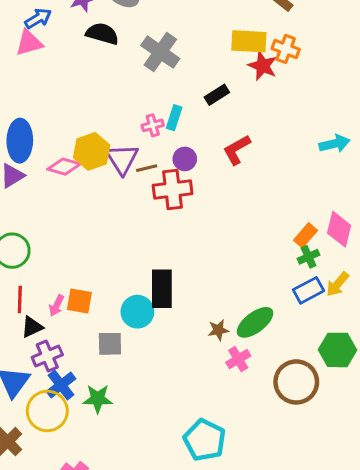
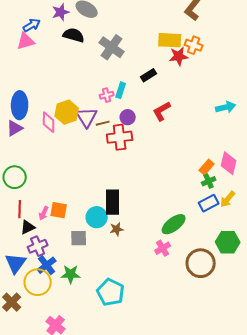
red star: (263, 66) -> (179, 56), turned -30
pink diamond: (64, 167) -> (49, 122), turned 75
brown star: (218, 330) -> (117, 229), moved
cyan pentagon: (205, 440) -> (111, 292), moved

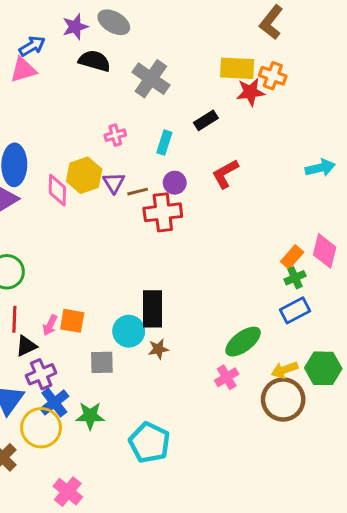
pink cross: (107, 95) -> (115, 135), moved
purple triangle: (87, 117) -> (114, 183), size x0.7
yellow arrow: (228, 199) -> (285, 370), moved, turned 30

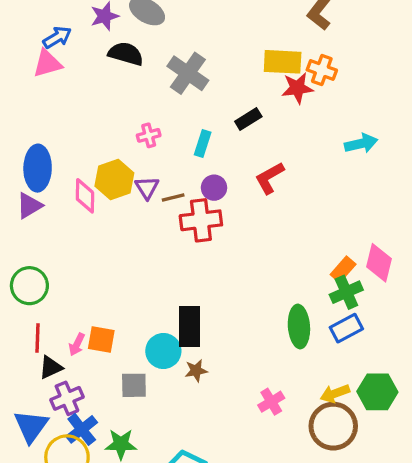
cyan arrow: (320, 168) -> (361, 144), moved
green cross: (295, 278) -> (346, 292), size x1.4
green ellipse: (243, 342) -> (299, 326), moved, turned -57

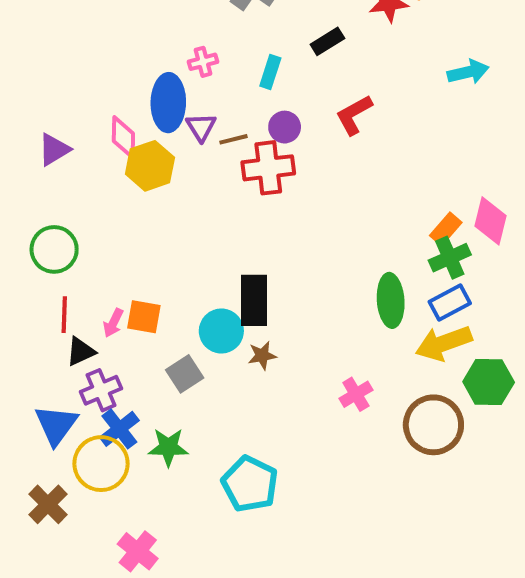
blue ellipse: (38, 168) -> (168, 103), moved
yellow hexagon: (114, 179) -> (150, 166), moved
gray square: (134, 385) -> (185, 374), turned -32
yellow arrow: (335, 393) -> (444, 343), moved, size x1.5

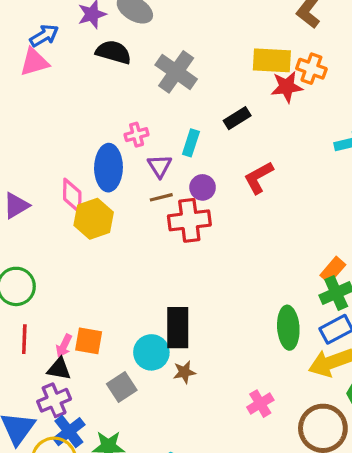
purple triangle: (201, 127) -> (160, 166), moved
black triangle: (81, 351) -> (59, 369), moved, turned 35

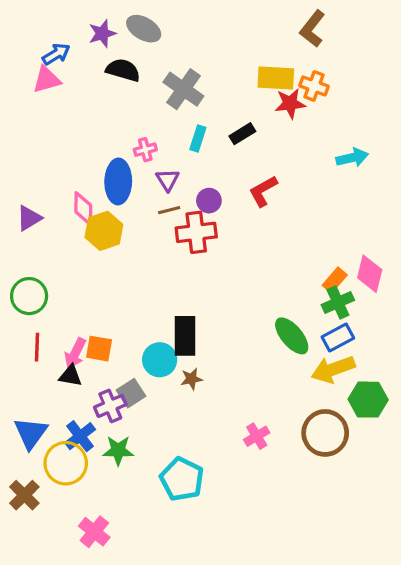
cyan rectangle: (191, 143) -> (198, 138), moved
green ellipse: (288, 328) -> (292, 336), turned -36
pink arrow: (64, 346) -> (75, 353), size x1.4
purple cross: (54, 400) -> (110, 406), moved
pink cross: (260, 404) -> (257, 436), moved

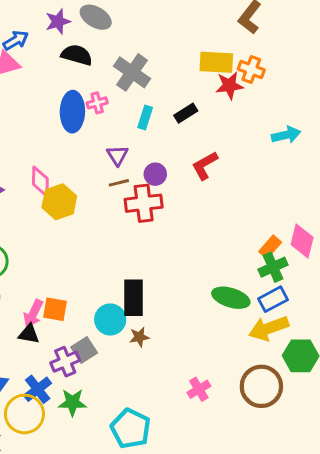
pink cross: (145, 150) -> (97, 103), moved
blue ellipse: (118, 181) -> (72, 112), moved
green ellipse: (292, 336) -> (231, 298), turned -33

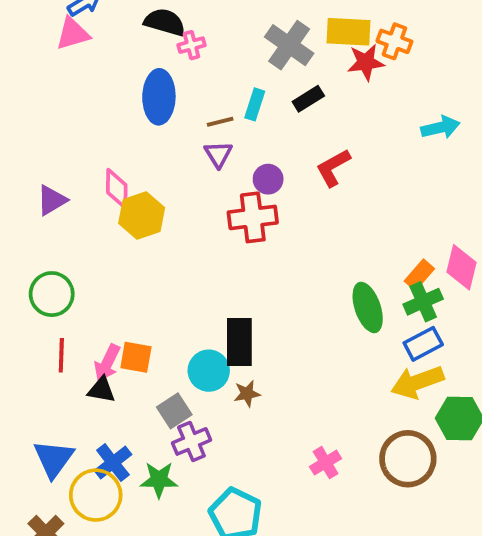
gray cross: (132, 72) -> (289, 45), moved
pink cross: (97, 103) -> (191, 45), moved
brown line: (119, 183) -> (220, 122), moved
green ellipse: (231, 298) -> (368, 307), moved, turned 54
purple cross: (65, 362) -> (191, 441), moved

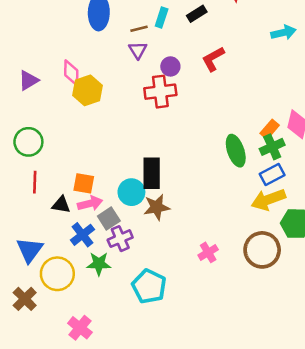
pink arrow: (107, 363) -> (90, 203), moved, turned -130
brown star: (247, 394) -> (157, 207), size x1.5
blue cross: (113, 463) -> (82, 235), moved

